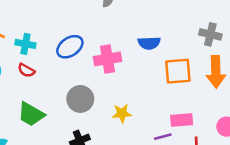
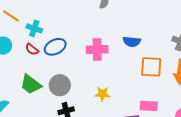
blue ellipse: (70, 47) -> (55, 47), moved
gray circle: (80, 99) -> (60, 85), moved

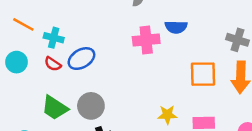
blue semicircle: (132, 42) -> (176, 27), moved
pink cross: (97, 49) -> (146, 40), moved
yellow star: (102, 94) -> (167, 115), moved

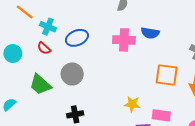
blue ellipse: (81, 59) -> (77, 38), moved
cyan circle: (16, 62) -> (13, 53), moved
gray circle: (91, 106) -> (72, 74), moved

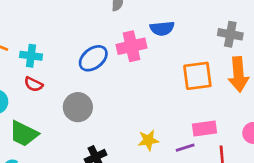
blue ellipse: (77, 38) -> (93, 58), moved
green trapezoid: (40, 84) -> (24, 134), moved
yellow star: (132, 104) -> (148, 140), moved

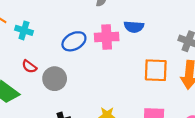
red semicircle: (34, 84) -> (29, 66), moved

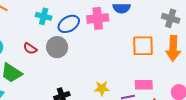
cyan cross: (24, 30) -> (44, 16), moved
gray circle: (55, 79) -> (57, 47), moved

